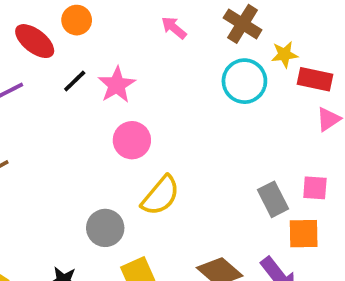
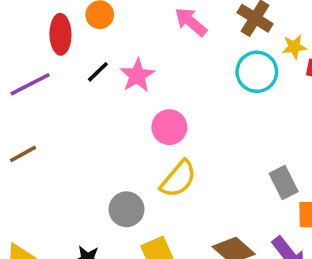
pink arrow: (174, 28) -> (191, 22), size x1.4
red ellipse: (35, 41) -> (60, 34), turned 51
pink circle: (132, 140) -> (169, 127), moved

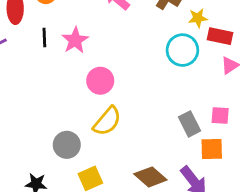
black line: (98, 72) -> (44, 37), turned -48
cyan circle: (257, 72) -> (182, 50), moved

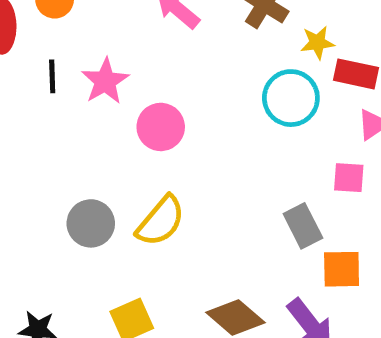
pink circle: (100, 81) -> (161, 127), moved
pink square: (220, 116) -> (349, 178), moved
gray circle: (67, 145) -> (91, 223), moved

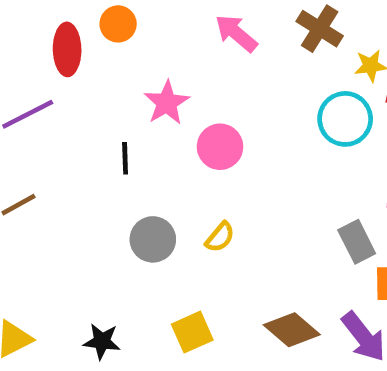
black line: (52, 76) -> (125, 158), moved
yellow semicircle: (161, 221) -> (220, 237), size x0.6

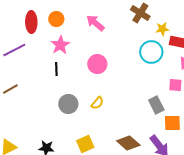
orange circle: (118, 24) -> (56, 19), moved
pink arrow: (236, 33) -> (95, 23), moved
pink star: (167, 103) -> (60, 45), moved

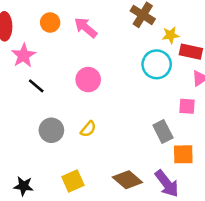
orange circle: (56, 19) -> (50, 23), moved
pink star: (60, 45) -> (24, 55), moved
black line: (56, 69) -> (36, 86), turned -48

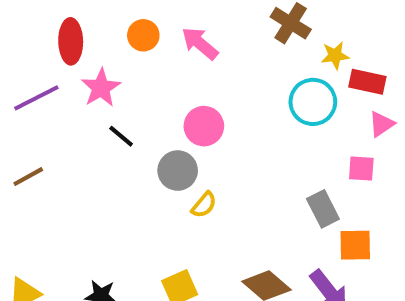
gray circle: (51, 130) -> (178, 171), moved

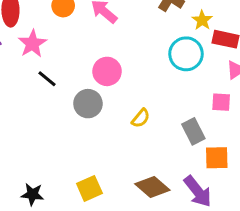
yellow star: (335, 55) -> (202, 20), turned -30
yellow semicircle: (204, 205) -> (141, 118), moved

